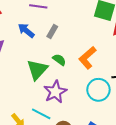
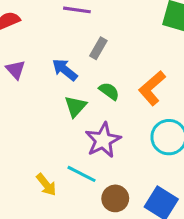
blue arrow: (26, 31) -> (65, 70), moved
green triangle: (37, 70) -> (75, 106), size x0.7

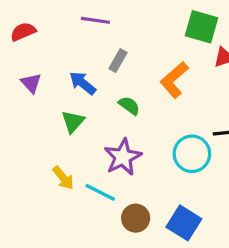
orange L-shape: (152, 88) -> (174, 80), moved
green triangle: (75, 106) -> (73, 122), moved
yellow arrow: (46, 185) -> (63, 178), moved

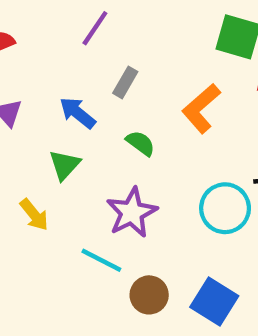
purple line: (95, 20) -> (95, 28), turned -64
yellow arrow: (63, 178) -> (34, 215), moved

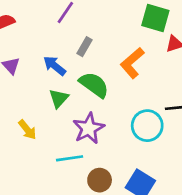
green semicircle: (140, 143) -> (94, 85), size x1.6
green triangle: (65, 165) -> (59, 98), moved
cyan line: (101, 260) -> (70, 158), turned -35

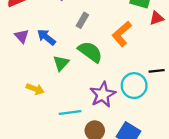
blue arrow: (55, 66) -> (46, 37), moved
purple star: (89, 128) -> (103, 95), moved
yellow arrow: (27, 130) -> (35, 89), turned -30

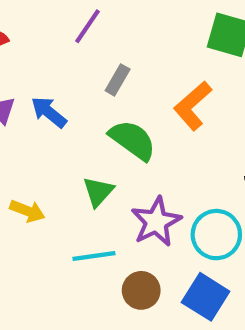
green triangle: (61, 63) -> (98, 192), moved
cyan circle: (134, 86) -> (216, 235), moved

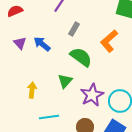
yellow arrow: (27, 211) -> (32, 90), turned -105
cyan line: (94, 256) -> (49, 117), moved

